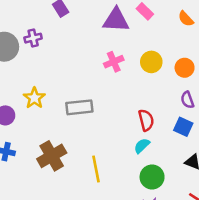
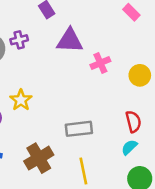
purple triangle: (116, 20) -> (70, 41), moved
yellow circle: (151, 62) -> (140, 75), moved
gray rectangle: (79, 107) -> (79, 129), moved

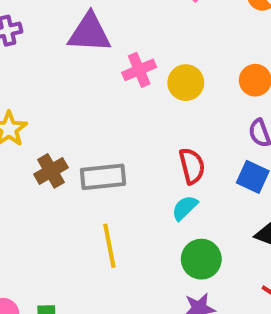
yellow circle: (140, 75) -> (186, 83), moved
brown cross: (39, 158) -> (51, 171), moved, size x0.7

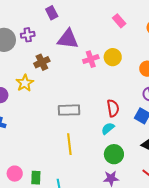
yellow circle: (186, 83) -> (113, 57), moved
brown cross: (51, 171) -> (42, 62), moved

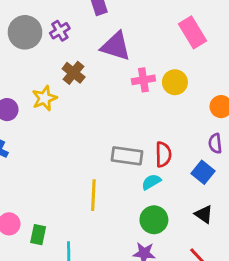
pink rectangle: (119, 21) -> (193, 32), size x1.5
purple cross: (28, 35) -> (60, 31), turned -32
brown cross: (42, 62) -> (74, 73), turned -35
gray rectangle: (69, 110) -> (127, 156), moved

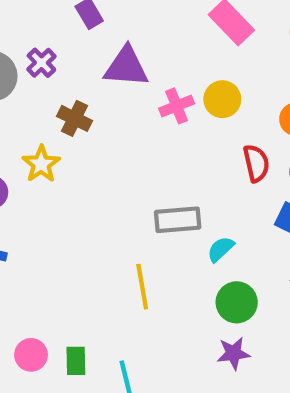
red semicircle: (163, 154) -> (256, 163), moved

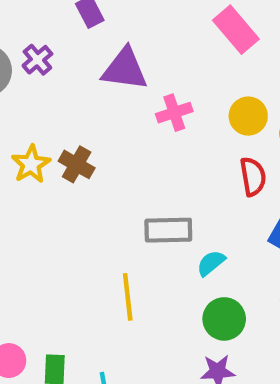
yellow circle: (222, 99) -> (248, 116), moved
brown cross: (75, 118) -> (77, 164), moved

